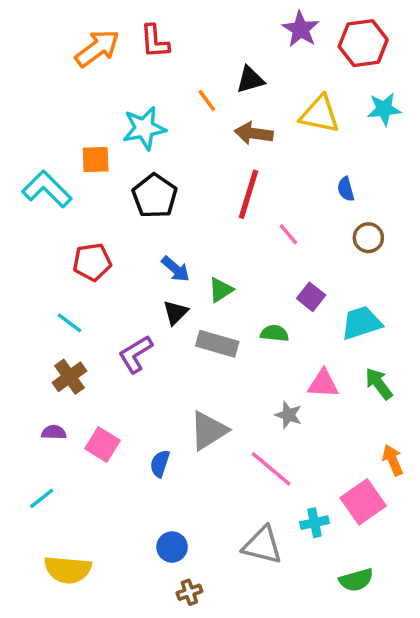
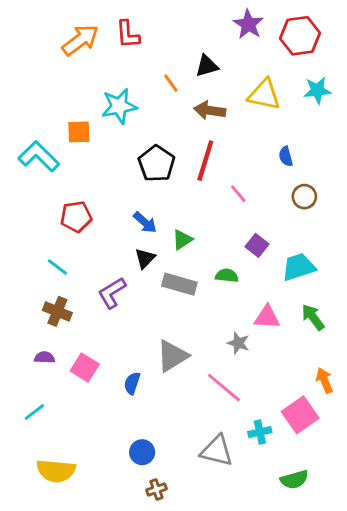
black pentagon: (155, 196) -> (156, 164), moved
brown cross: (69, 377) -> (57, 311), turned -32

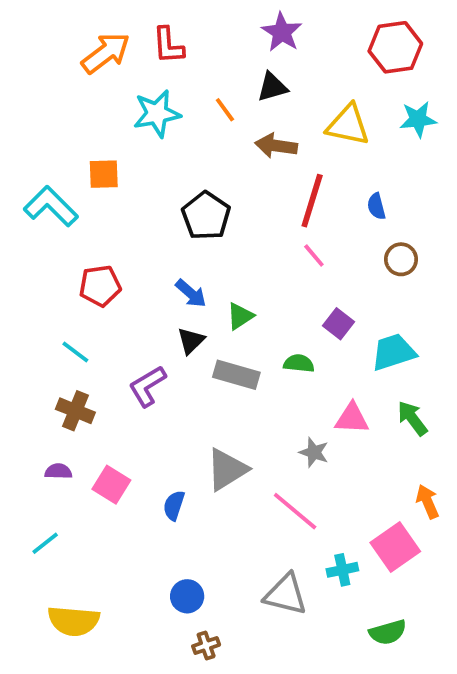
purple star: (248, 24) -> (282, 32), moved
cyan star: (119, 106) -> (157, 114), moved
red line: (205, 161) -> (312, 201), moved

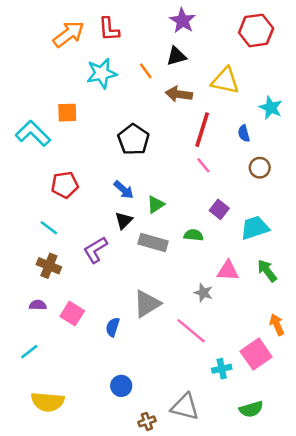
cyan star: (418, 119) -> (271, 108), moved, turned 30
gray triangle: (286, 594) -> (185, 407), moved
brown cross: (206, 646) -> (147, 421), moved

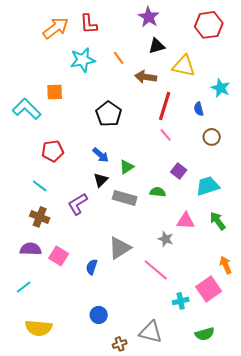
black triangle: (176, 56) -> (157, 46), moved
purple semicircle: (38, 305) -> (31, 249), size x1.5

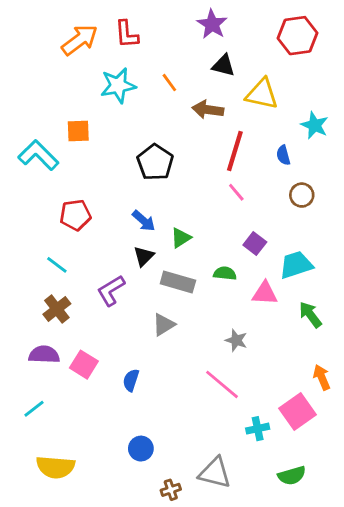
black triangle: (157, 46) -> (223, 66), turned 30
brown cross: (40, 217) -> (57, 309), turned 30
pink triangle: (186, 221) -> (265, 293), moved
gray triangle: (120, 248) -> (164, 325), moved, size x0.7

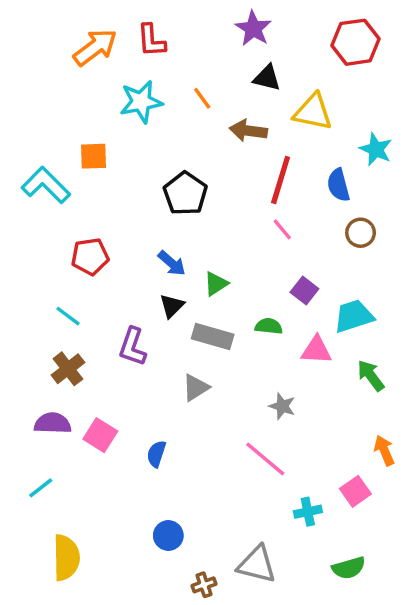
blue semicircle: (283, 155) -> (338, 185), size x1.4
purple L-shape: (111, 290) -> (133, 347), turned -40
pink square: (298, 412) -> (355, 491), size x0.7
yellow semicircle: (55, 467) -> (66, 558), turned -96

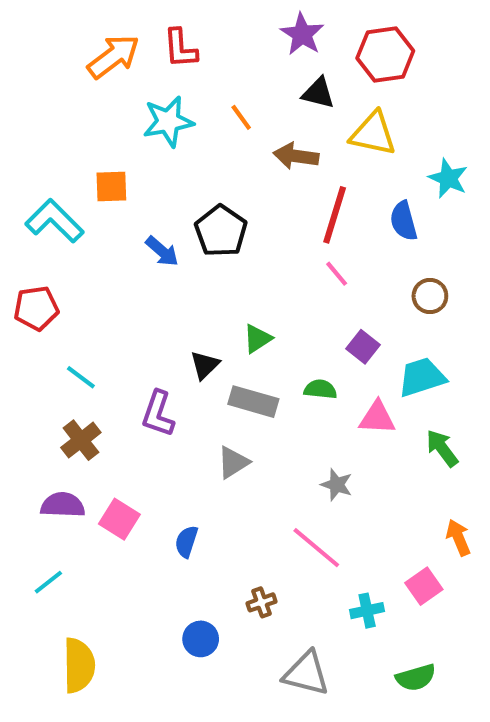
red hexagon: (355, 42) -> (385, 55), moved
brown circle: (361, 233) -> (430, 296), moved
red pentagon: (90, 257) -> (36, 308), moved
blue arrow: (172, 263) -> (162, 251), moved
brown cross: (204, 585) -> (262, 602), moved

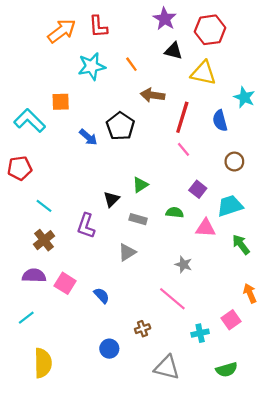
brown arrow: (296, 156) -> (152, 95), moved
gray rectangle: (253, 402) -> (138, 219), size x0.7
blue semicircle: (186, 542) -> (102, 295), turned 119

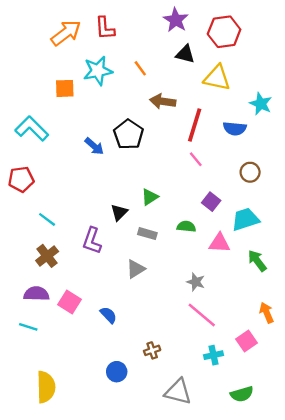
orange square: (61, 102) -> (65, 88), moved
blue semicircle: (220, 121) -> (235, 129), turned -70
pink line: (172, 299) -> (202, 315), moved
cyan line: (26, 318) -> (28, 327), moved, turned 56

